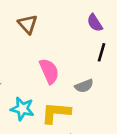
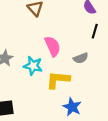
cyan star: (22, 109) -> (33, 66), moved

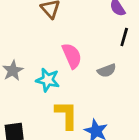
yellow L-shape: (58, 80) -> (66, 115), moved, turned 85

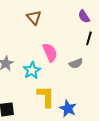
cyan star: (48, 80) -> (32, 70), turned 30

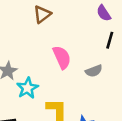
brown triangle: (34, 17) -> (42, 14), turned 35
cyan star: (32, 70) -> (27, 88), moved

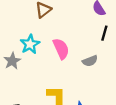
cyan star: (27, 88) -> (30, 44), moved

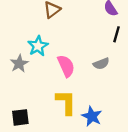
pink semicircle: (61, 49) -> (66, 66), moved

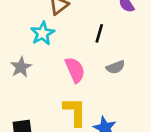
black line: (116, 34) -> (99, 33), moved
cyan star: (38, 46) -> (43, 33), moved

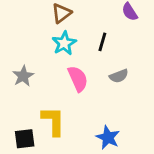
cyan star: (43, 33) -> (64, 43), moved
yellow L-shape: (75, 112) -> (53, 121), moved

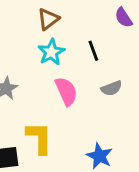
black line: (102, 42) -> (93, 51), turned -36

